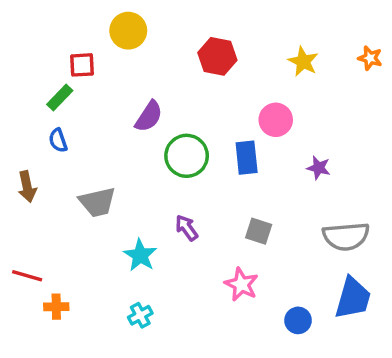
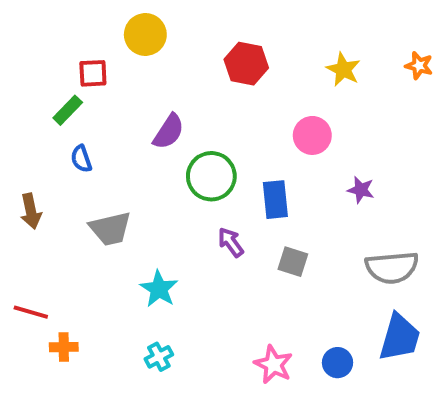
blue semicircle: (58, 140) -> (81, 159), moved
blue rectangle: (247, 158) -> (275, 200), moved
purple arrow: (187, 228) -> (231, 242), moved
pink star: (241, 284) -> (273, 365), moved

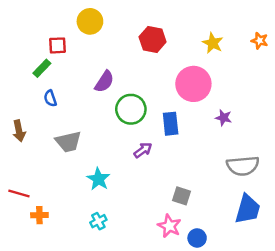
pink circle: (312, 135) -> (193, 84), size x1.5
purple arrow: (231, 242) -> (143, 150), turned 90
gray square: (293, 262) -> (181, 196), moved
blue circle: (338, 363) -> (197, 238), moved

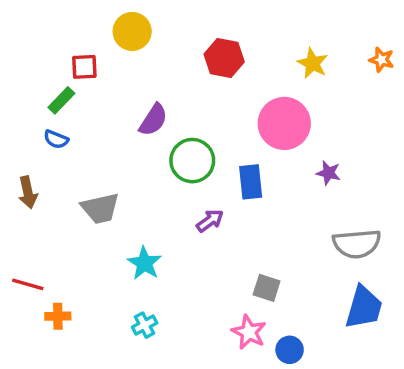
blue semicircle: (50, 98) -> (56, 139), moved, turned -49

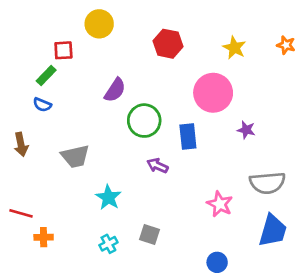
purple arrow: (210, 221) -> (157, 166), turned -120
gray square: (267, 288) -> (150, 235), moved
pink star: (249, 332) -> (220, 204), moved

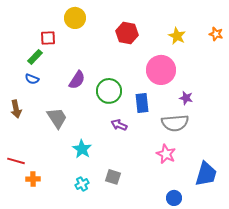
purple semicircle: (115, 90) -> (77, 80), moved
gray trapezoid: (75, 156) -> (57, 118), turned -110
gray semicircle: (267, 183) -> (175, 123), moved
blue circle: (217, 262) -> (174, 198), moved

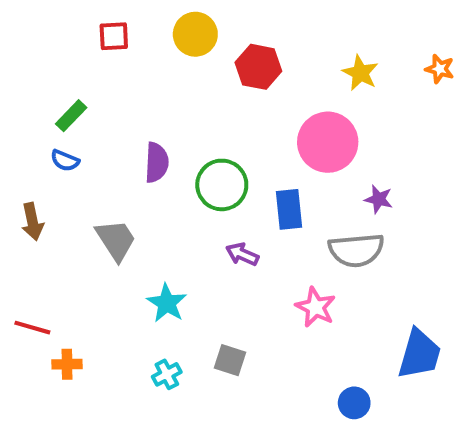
yellow circle: (75, 18) -> (195, 34), moved
red square: (48, 38) -> (114, 36), moved
purple semicircle: (77, 80) -> (157, 163), turned -30
pink star: (166, 154) -> (315, 307), moved

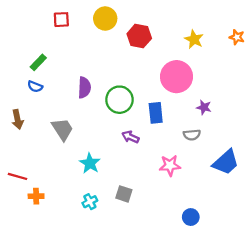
gray semicircle: (356, 250) -> (192, 135), size x0.6
pink star: (315, 307) -> (170, 165), turned -30
blue trapezoid: (419, 354) -> (226, 162), moved, turned 32

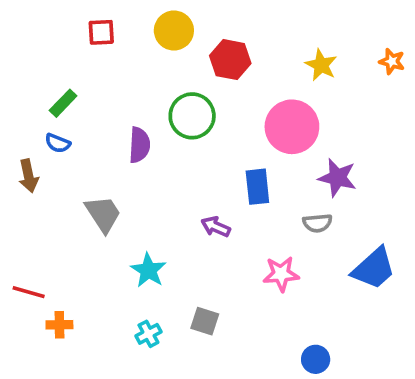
green circle: (119, 100) -> (192, 116), moved
purple star: (204, 107) -> (337, 178), size x1.5
brown arrow: (17, 119) -> (29, 176), moved

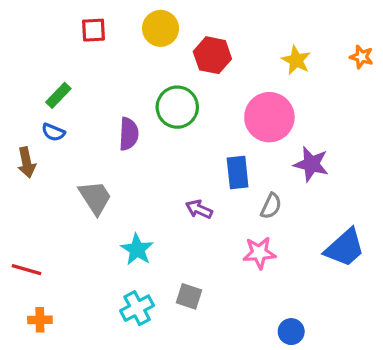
gray semicircle: (317, 223) -> (271, 206), moved, turned -60
orange cross: (59, 325) -> (40, 320), moved
cyan cross: (148, 334) -> (137, 308), size x1.4

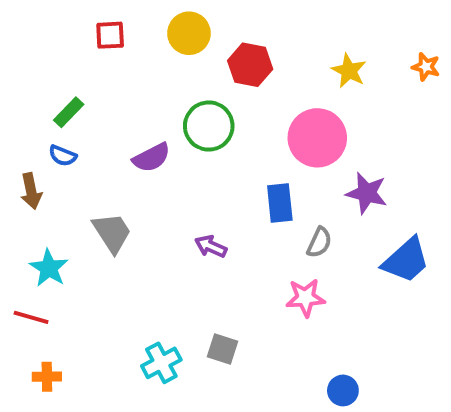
purple semicircle: (129, 134) -> (151, 158), turned 60
purple arrow: (199, 209) -> (211, 246), moved
blue trapezoid: (345, 248) -> (406, 260), moved
cyan star: (137, 249) -> (49, 268), moved

